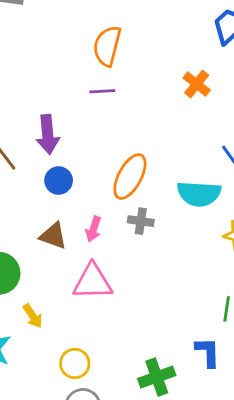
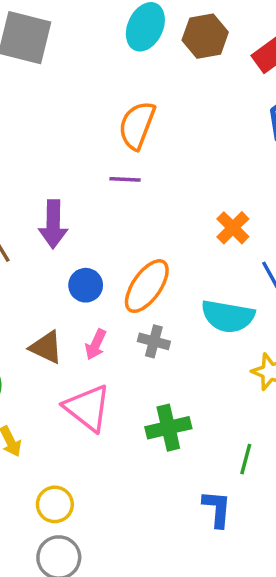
orange cross: (197, 84) -> (233, 228), moved
blue circle: (59, 181) -> (86, 285), moved
pink triangle: (93, 282) -> (87, 408), turned 33
green cross: (157, 377) -> (168, 428), moved

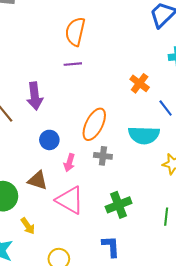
blue circle: (86, 285) -> (49, 140), moved
brown triangle: (46, 347) -> (38, 180), moved
blue L-shape: (217, 509) -> (111, 246), moved

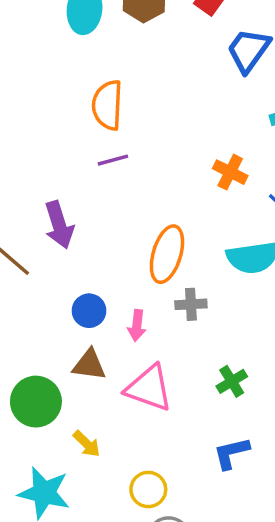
blue circle: (49, 140) -> (89, 311), moved
green cross: (119, 205) -> (232, 381), size x0.7
blue L-shape: (111, 246) -> (231, 453), turned -90

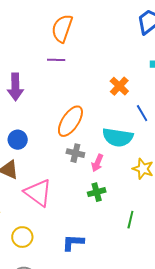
pink arrow: (137, 325) -> (97, 163), moved
green cross: (232, 381) -> (97, 192), moved
yellow circle: (148, 489) -> (22, 237), moved

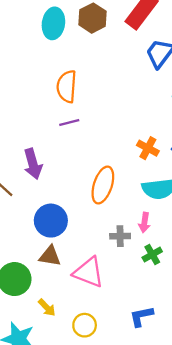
orange cross: (119, 86) -> (148, 148), moved
blue circle: (18, 140) -> (51, 221), size x1.5
gray cross: (75, 153) -> (120, 236), moved

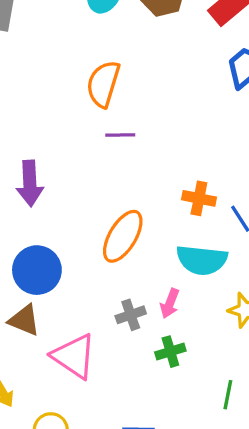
purple line: (69, 122) -> (120, 135), moved
orange cross: (148, 148) -> (199, 198), turned -30
gray cross: (120, 236) -> (131, 315), turned -30

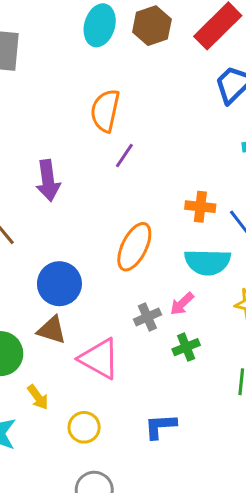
purple line: (120, 135) -> (124, 155), turned -50
purple arrow: (30, 183) -> (48, 180), moved
pink arrow: (170, 303) -> (182, 304), turned 30

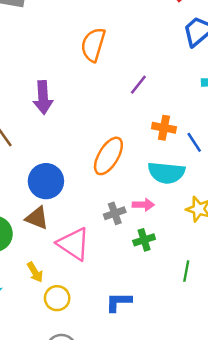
purple line: (124, 155) -> (138, 85), moved
pink arrow: (182, 304) -> (143, 205), turned -140
yellow arrow: (38, 397) -> (35, 272), moved

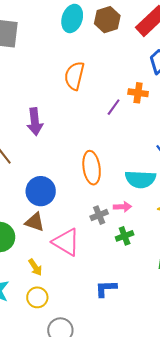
orange cross: (164, 128) -> (138, 93), moved
orange ellipse: (108, 156) -> (92, 168), turned -36
yellow circle: (57, 298) -> (37, 297), moved

